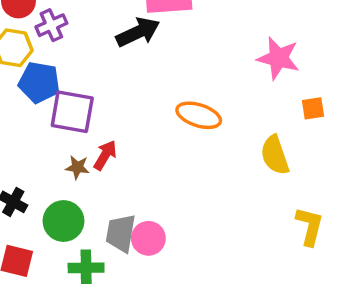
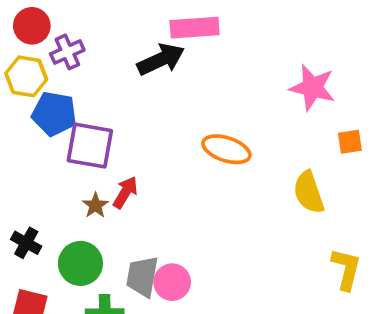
brown star: (77, 167) -> (95, 205), turned 30

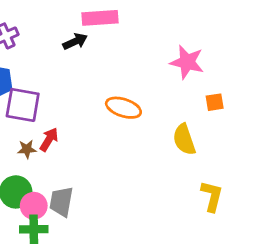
black arrow: (161, 59) -> (75, 41), size x0.7
brown star: (95, 205) -> (27, 149), turned 30
pink circle: (172, 282) -> (34, 206), moved

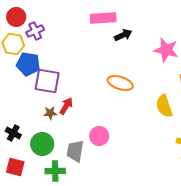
black arrow: (75, 41) -> (123, 35), moved
pink circle: (34, 206) -> (99, 136), moved

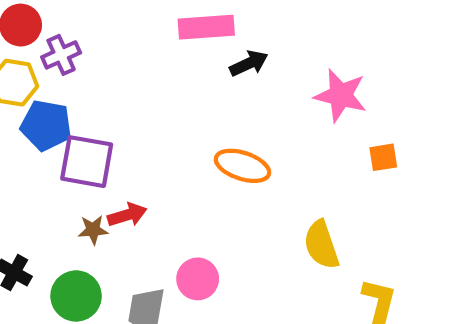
red arrow: (66, 106) -> (127, 215), turned 42
yellow semicircle: (164, 106) -> (321, 245), moved

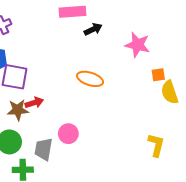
brown star: (93, 230) -> (18, 110), size x1.5
yellow semicircle: (321, 245) -> (170, 92), moved

